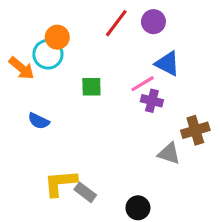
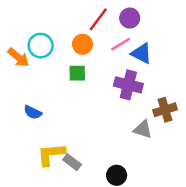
orange circle: (57, 37) -> (83, 44), moved
pink line: (143, 84) -> (121, 44), moved
purple cross: (152, 101) -> (128, 85), size x1.5
blue semicircle: (39, 121) -> (33, 112), moved

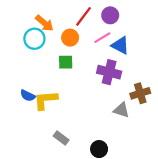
orange arrow: (18, 57) -> (44, 23), moved
yellow L-shape: (51, 154) -> (46, 100), moved

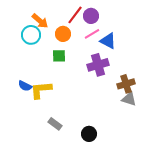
purple circle: (110, 15) -> (91, 16), moved
purple cross: (109, 72) -> (98, 65), turned -30
gray triangle: (121, 110) -> (129, 99), moved

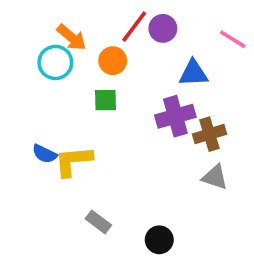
pink line: (92, 34) -> (233, 39), moved, turned 63
blue triangle: (108, 41) -> (193, 73), turned -30
brown cross: (126, 84) -> (209, 134), moved
gray triangle: (129, 99) -> (215, 177), moved

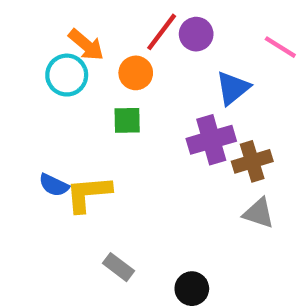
blue triangle: (193, 73) -> (233, 88), turned -36

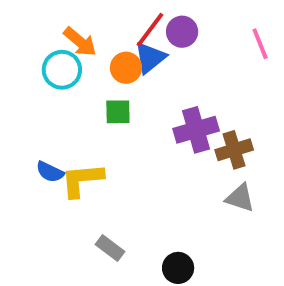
pink line: (280, 47) -> (260, 44), turned 36
blue triangle: (233, 88) -> (150, 58), moved

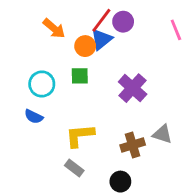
cyan circle: (62, 70) -> (42, 84), moved
purple cross: (196, 130) -> (133, 88), turned -32
brown cross: (234, 150) -> (133, 145), moved
yellow L-shape: (82, 180) -> (80, 135), moved

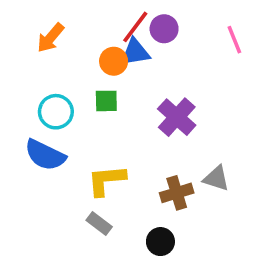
orange arrow: (54, 28) -> (50, 38), moved, turned 90
blue triangle: (101, 39) -> (135, 52), turned 30
blue semicircle: (34, 117) -> (45, 155), size x1.6

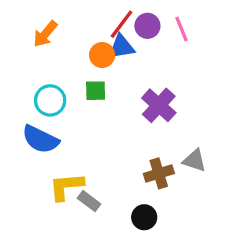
pink line: (234, 40) -> (182, 29), moved
yellow L-shape: (106, 180) -> (66, 186), moved

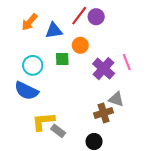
pink line: (182, 29) -> (127, 62), moved
blue triangle: (121, 47) -> (54, 30), moved
orange circle: (102, 55) -> (80, 45), moved
gray triangle: (194, 160) -> (116, 99), moved

